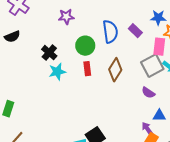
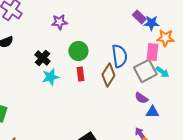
purple rectangle: (135, 31) -> (139, 17), moved
blue semicircle: (110, 32) -> (119, 56), moved
blue triangle: (159, 116) -> (152, 112), moved

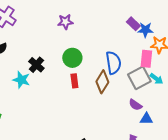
purple star: (59, 22) -> (65, 22), moved
cyan star: (50, 77) -> (21, 80), moved, turned 30

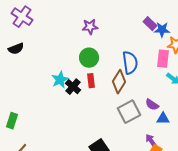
purple star: (65, 22) -> (90, 27), moved
black cross: (36, 65) -> (73, 87), moved
gray square: (139, 78) -> (129, 112), moved
cyan star: (21, 80) -> (60, 80), moved, turned 30

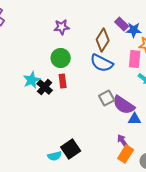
blue semicircle: (130, 63) -> (102, 63), turned 125
brown diamond: (119, 82) -> (103, 40), moved
purple semicircle: (152, 105) -> (124, 105), size x1.6
gray square: (129, 112) -> (107, 98), moved, size x0.7

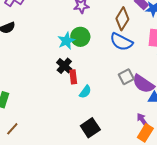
cyan star: (32, 80) -> (66, 41), moved
red rectangle: (63, 81) -> (73, 77), moved
cyan semicircle: (55, 156) -> (85, 92), moved, turned -40

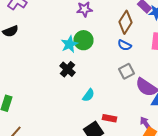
blue semicircle: (121, 42) -> (124, 45), size x0.6
red rectangle: (73, 77) -> (109, 118), moved, turned -72
gray square: (126, 77) -> (126, 71), moved

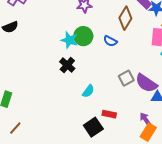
cyan star: (69, 44) -> (69, 40), turned -30
blue semicircle: (124, 45) -> (110, 41), moved
gray square: (126, 71) -> (126, 78), moved

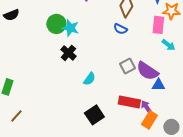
green circle: (83, 36) -> (56, 24), moved
blue semicircle: (110, 41) -> (120, 29), moved
red rectangle: (109, 114) -> (129, 102), moved, size x1.5

